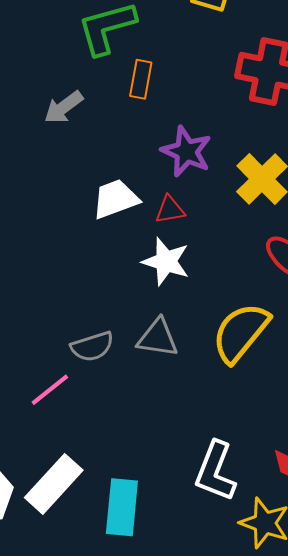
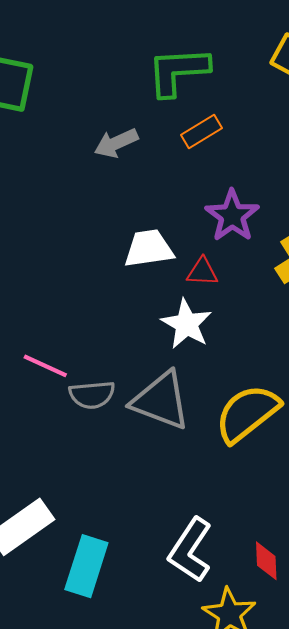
orange rectangle: (141, 79) -> (202, 132), turned 36
gray triangle: (158, 338) -> (161, 401), size x1.4
pink line: (50, 390) -> (45, 366), moved, turned 51

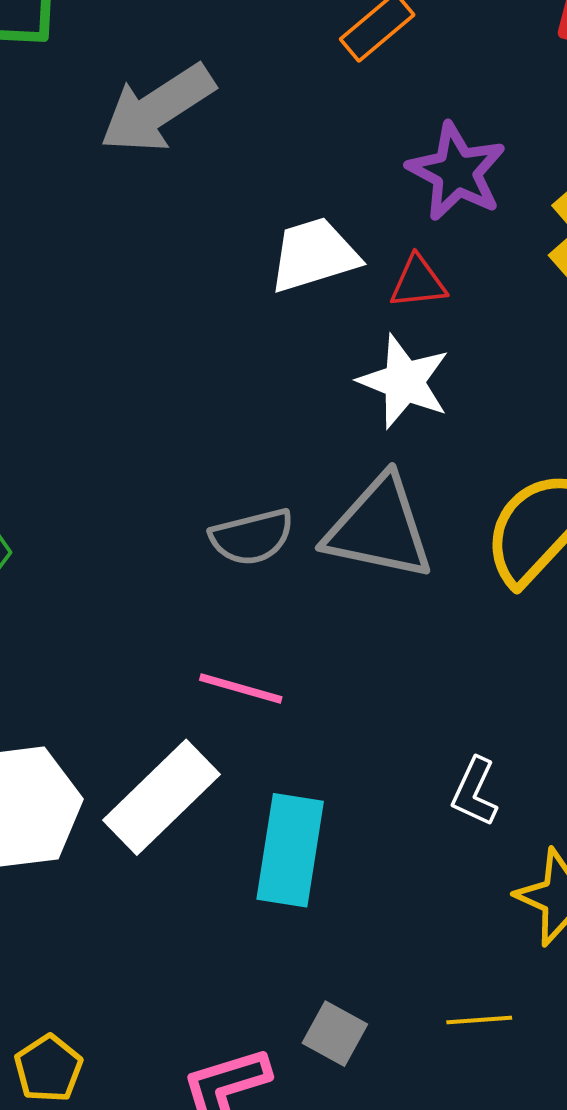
gray arrow: (116, 143) -> (157, 109), moved, size x1.5
pink line: (45, 366) -> (241, 688), moved
white L-shape: (190, 550) -> (475, 792), size x0.6

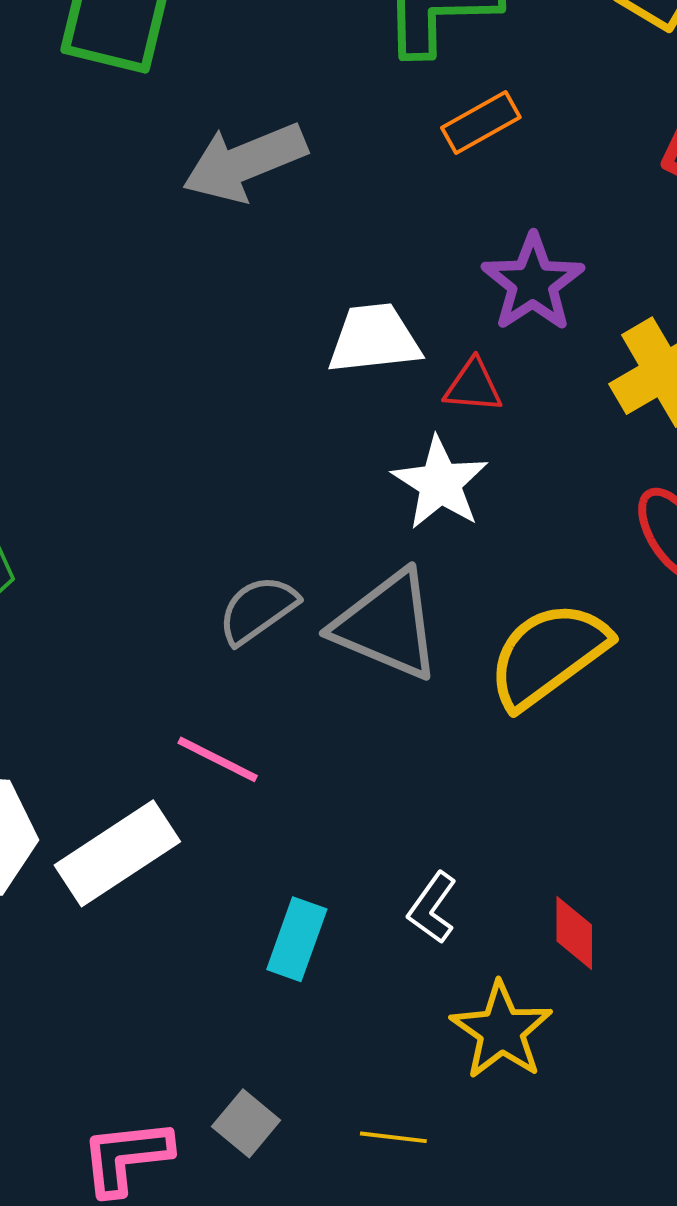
gray semicircle: (252, 537) -> (258, 610), turned 148
cyan rectangle: (290, 850) -> (297, 939), moved, size x0.7

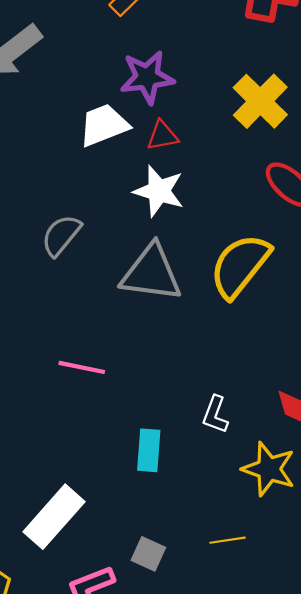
purple star: (533, 283) -> (147, 77), moved, turned -30
gray semicircle: (258, 610) -> (61, 235), moved
white rectangle: (117, 853) -> (54, 517), moved

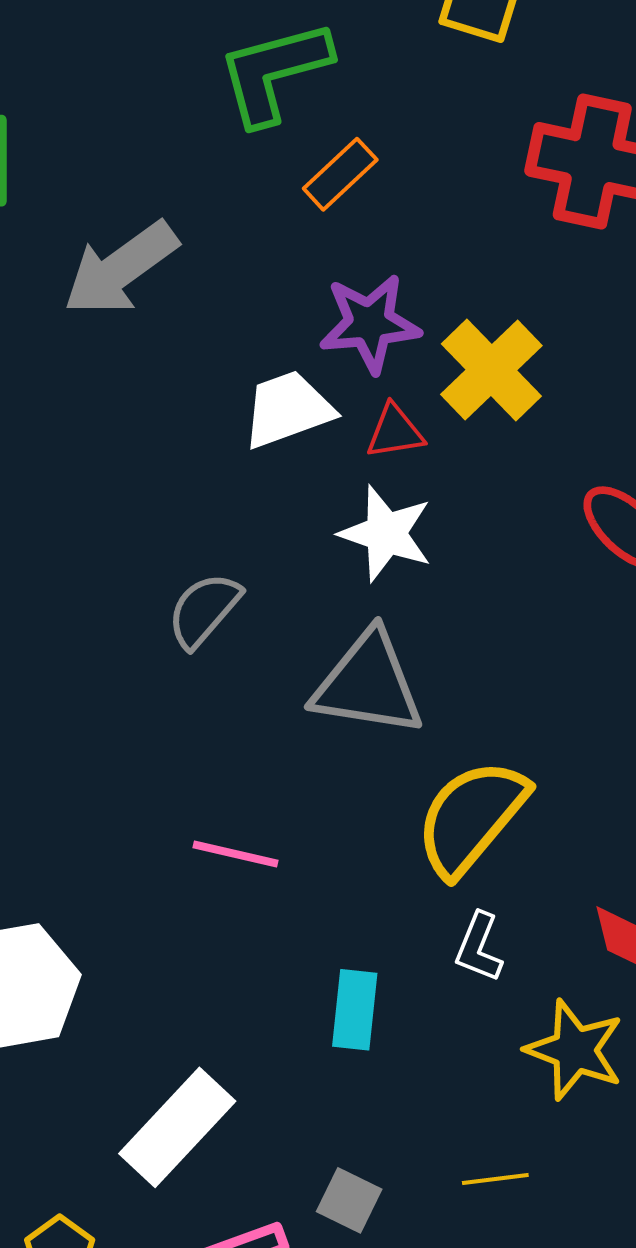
yellow cross: (260, 101) -> (491, 370), moved
yellow semicircle: (240, 266) -> (471, 817), moved

